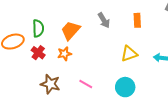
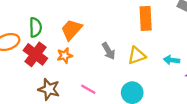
gray arrow: (104, 20) -> (109, 51), moved
orange rectangle: (137, 20) -> (146, 18), size x1.5
red cross: (38, 53) -> (35, 54), size x1.5

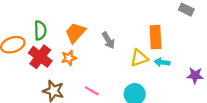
orange rectangle: (146, 18) -> (156, 37), moved
gray arrow: (109, 51) -> (108, 40), moved
cyan arrow: (172, 60) -> (162, 62), moved

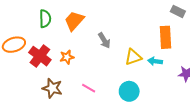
green semicircle: (40, 30) -> (45, 19), moved
orange trapezoid: (75, 33) -> (74, 21), moved
orange rectangle: (156, 37) -> (165, 37), moved

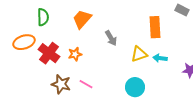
green semicircle: (45, 19) -> (43, 17), moved
orange rectangle: (165, 37) -> (155, 27), moved
pink line: (89, 88) -> (86, 84), moved

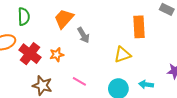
gray arrow: (111, 38) -> (83, 35), moved
cyan arrow: (160, 58) -> (146, 84), moved
pink line: (86, 84) -> (79, 81), moved

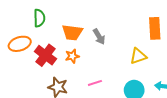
orange trapezoid: (64, 19) -> (72, 32), moved, turned -125
pink line: (79, 81) -> (95, 83), turned -48

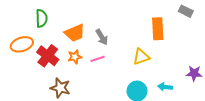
orange trapezoid: (72, 32) -> (75, 33), turned -30
pink line: (95, 83) -> (98, 59), moved

